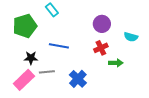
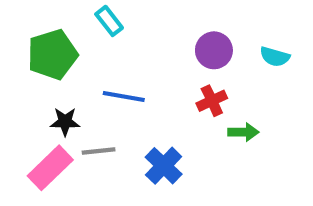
cyan semicircle: (131, 37) -> (275, 57), moved

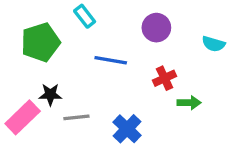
purple circle: (214, 50) -> (156, 28), moved
blue line: (124, 96) -> (111, 60), moved
pink rectangle: (50, 168) -> (23, 117), moved

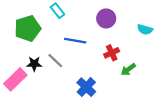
green arrow: (189, 103) -> (128, 69), turned 144
gray line: (76, 117) -> (55, 61), moved, turned 49

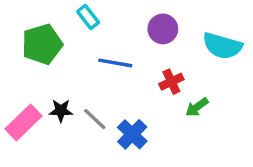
cyan semicircle: (145, 30) -> (222, 46), size x1.6
gray line: (55, 61) -> (95, 119), moved
black star: (34, 64) -> (61, 111), moved

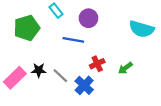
purple circle: (163, 29) -> (88, 18), moved
red cross: (171, 82) -> (97, 64), moved

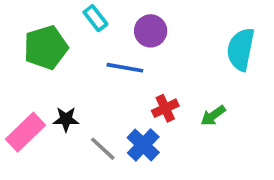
cyan semicircle: (142, 29) -> (241, 49), turned 85
gray line: (60, 76) -> (103, 149), moved

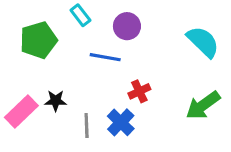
cyan semicircle: (241, 49) -> (203, 42), turned 123
green arrow: (213, 116) -> (203, 105), moved, size x1.6
gray line: (103, 149) -> (87, 125), turned 45

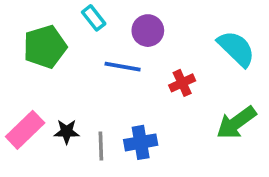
red cross: (139, 91) -> (182, 83), moved
black star: (56, 101) -> (67, 132), moved
blue cross: (121, 122) -> (141, 142), turned 36

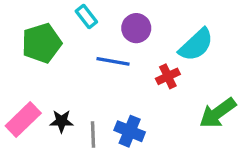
cyan semicircle: (236, 49) -> (196, 45), moved, turned 93
blue cross: (141, 142) -> (130, 131), turned 32

